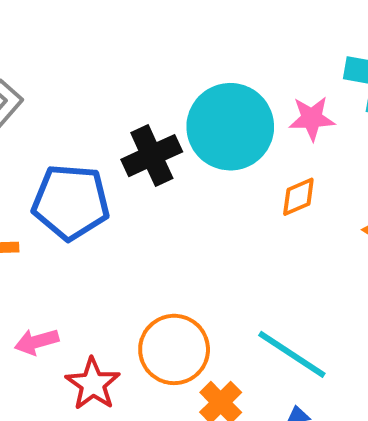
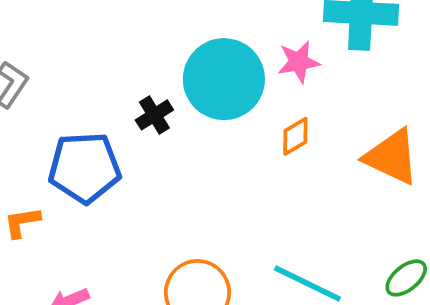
black cross: (152, 156) -> (154, 115), size x0.7

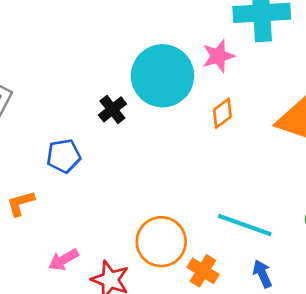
blue pentagon: (85, 168) -> (64, 156), size x0.6

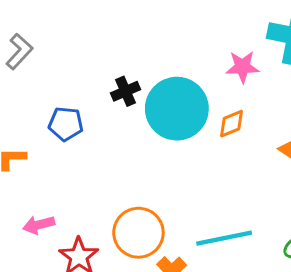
cyan circle: (163, 76) -> (177, 109), moved
cyan line: (245, 225) -> (224, 238), turned -46

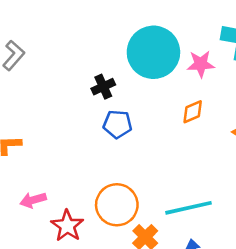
cyan circle: (177, 109) -> (153, 52), moved
blue pentagon: (66, 124) -> (117, 124), moved

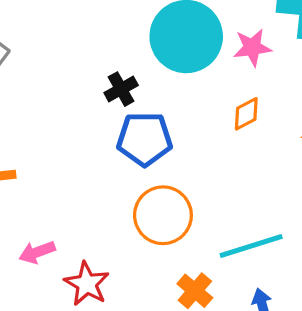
blue pentagon: (117, 124) -> (145, 139), size x1.4
orange circle: (117, 205) -> (163, 215), moved

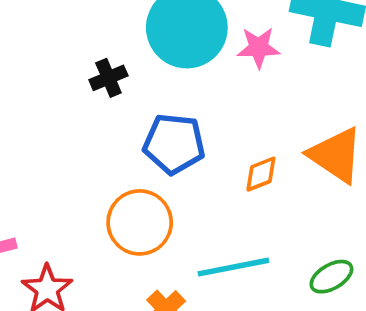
orange diamond: (246, 114) -> (261, 174), moved
blue pentagon: (145, 139) -> (174, 144), moved

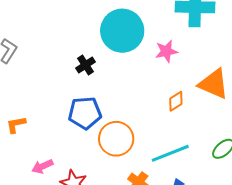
pink star: (259, 48) -> (166, 51), moved
blue pentagon: (174, 144) -> (85, 113), moved

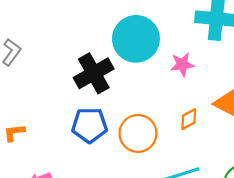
black cross: (85, 65) -> (94, 73), size x1.8
orange circle: (116, 139) -> (138, 133), moved

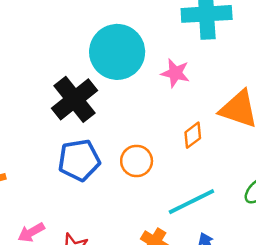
pink star: (182, 64) -> (175, 73), turned 30
orange circle: (138, 133) -> (137, 161), size x0.7

